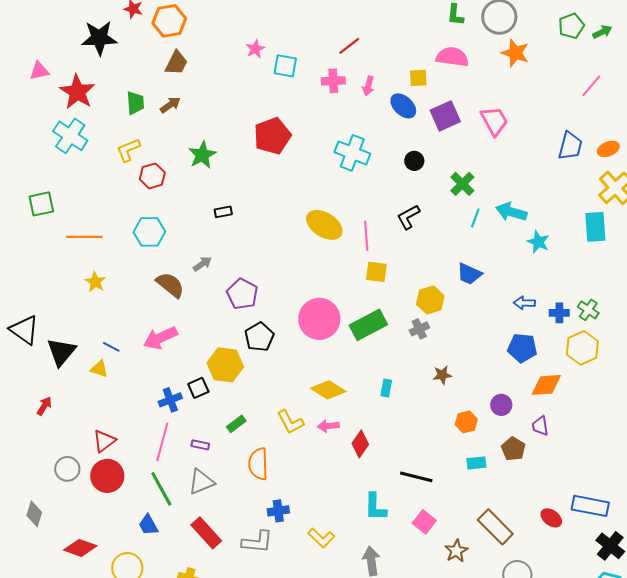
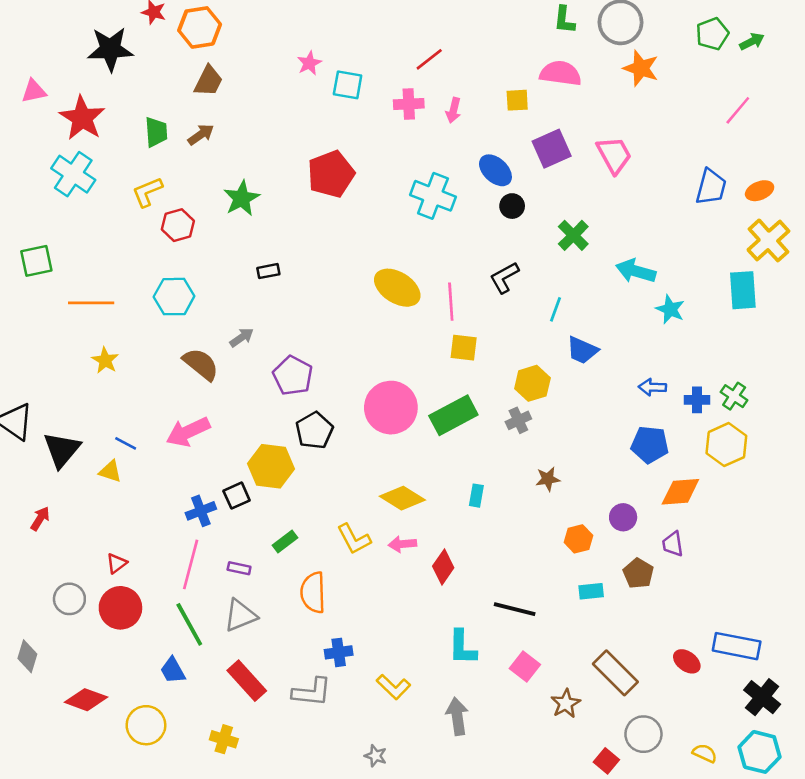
blue ellipse: (403, 106) -> (495, 170), moved
cyan line: (475, 218) -> (555, 309), moved
red triangle: (104, 441) -> (117, 563), size x0.7

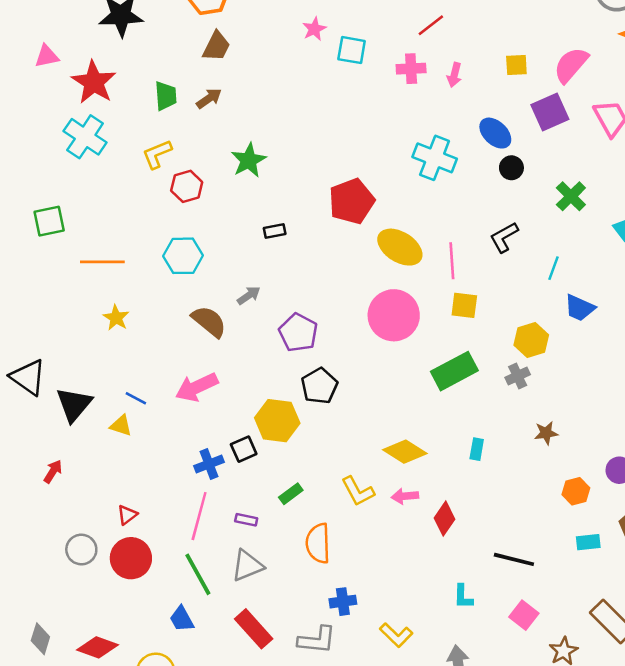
pink semicircle: (561, 73) -> (571, 65), moved, turned -57
red pentagon: (331, 174) -> (352, 201), moved
pink circle: (391, 408) -> (394, 315), moved
cyan L-shape: (462, 647) -> (463, 597), size x0.7
gray diamond: (27, 656) -> (40, 639), moved

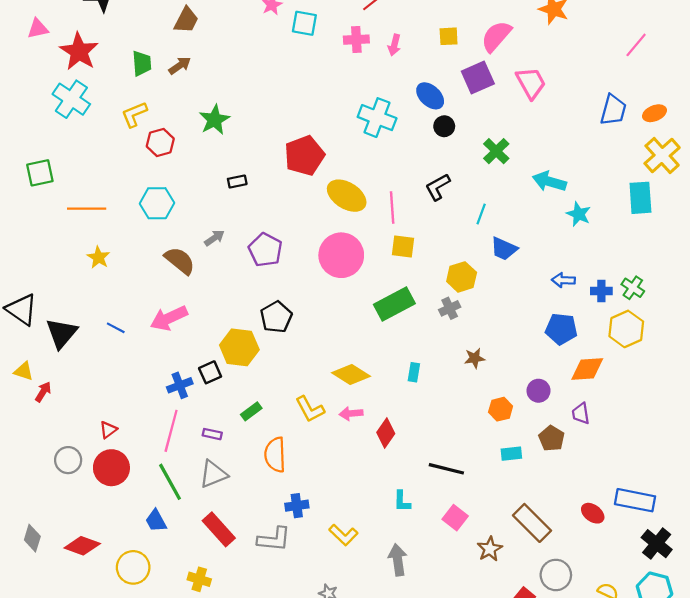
purple pentagon: (298, 333) -> (265, 250), moved
yellow triangle: (121, 426) -> (24, 371), moved

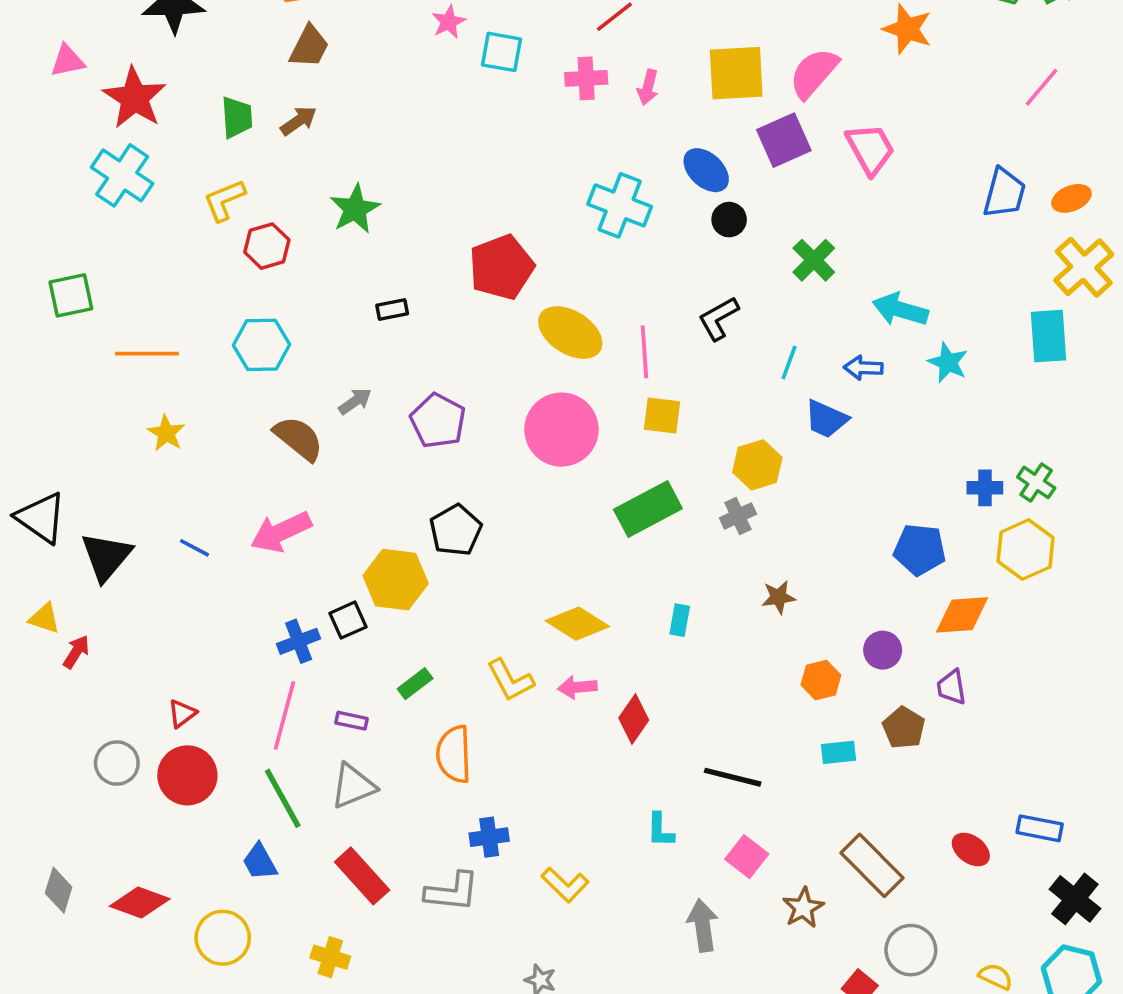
yellow square: (449, 36) -> (736, 73), size x1.8
blue arrow: (563, 280) -> (863, 368), moved
blue rectangle: (635, 500) -> (1040, 828), size x0.7
gray arrow: (398, 560) -> (703, 925), moved

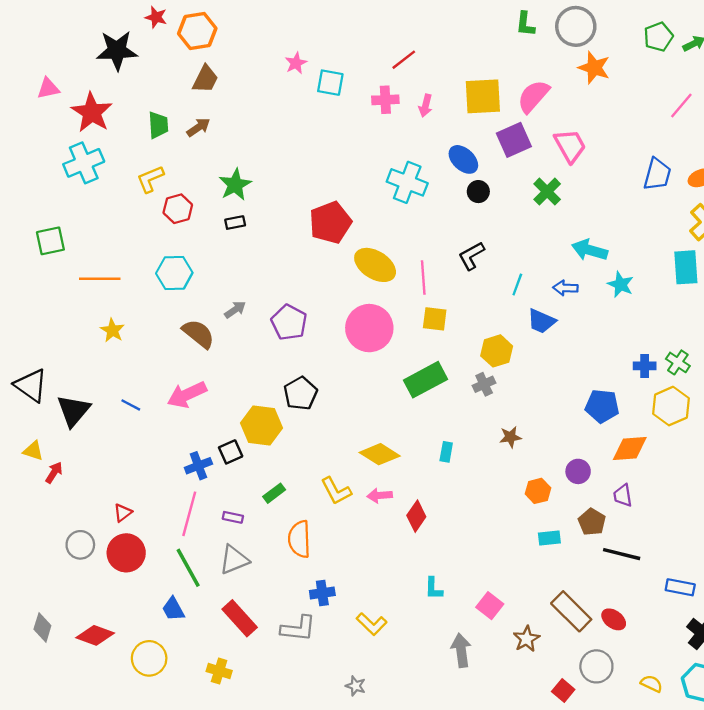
cyan cross: (122, 175) -> (84, 163), turned 33
green cross: (814, 260) -> (547, 192), moved
black rectangle: (392, 310) -> (235, 223), moved
black line: (733, 777) -> (622, 554), moved
red ellipse: (971, 849) -> (614, 619), moved

